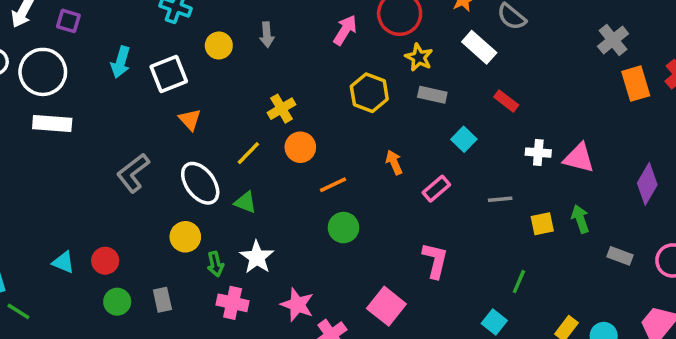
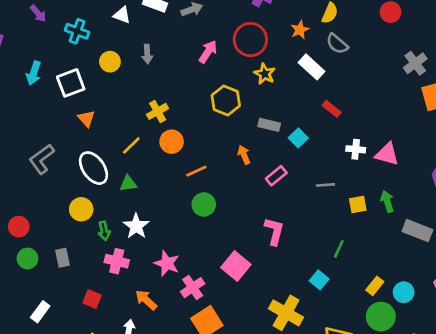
gray rectangle: (432, 95) -> (269, 125), moved
green triangle: (245, 202) -> (128, 183), turned -30
gray rectangle: (620, 256) -> (417, 231), size x1.5

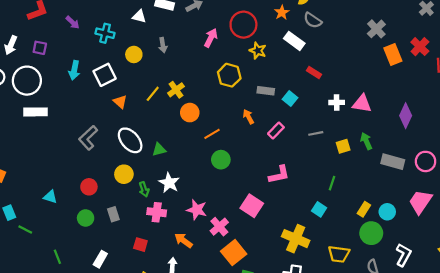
yellow line: (131, 145) -> (153, 94), moved
red circle: (19, 227) -> (89, 187), moved
pink L-shape: (274, 231) -> (279, 175), turned 70

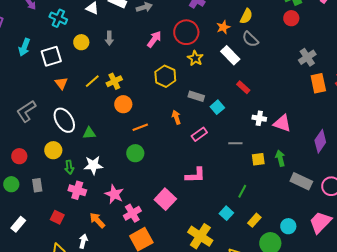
green circle: (221, 160) -> (135, 153), moved
white star: (169, 183) -> (93, 165), turned 30
yellow rectangle: (364, 209) -> (254, 220), moved

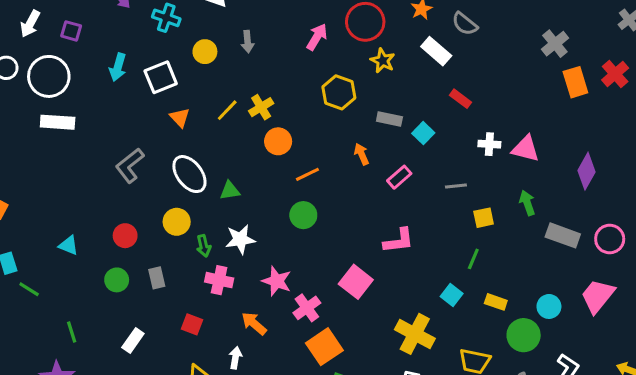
yellow square: (258, 159) -> (484, 218), moved
yellow rectangle: (254, 220) -> (496, 302), turned 72

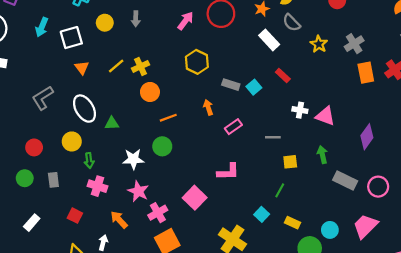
yellow star: (383, 61) -> (319, 44), moved
cyan square: (423, 133) -> (254, 87), moved
white star: (240, 239) -> (133, 159), moved

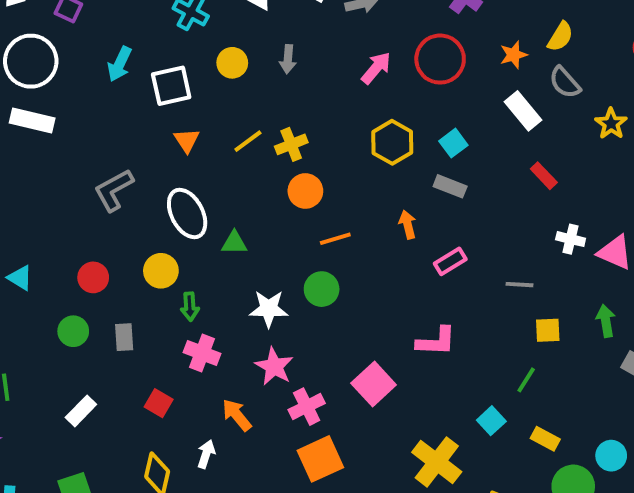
cyan square: (254, 87) -> (453, 143), moved

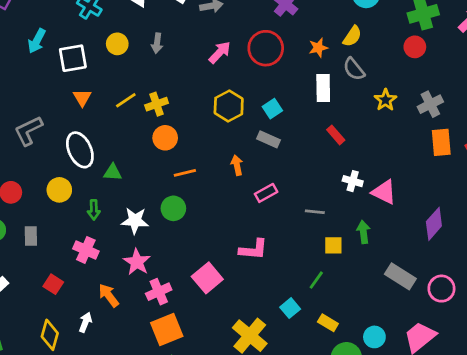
white rectangle: (523, 111) -> (323, 88), turned 36
green arrow: (190, 307) -> (94, 210), moved
green arrow: (606, 321) -> (363, 232), moved

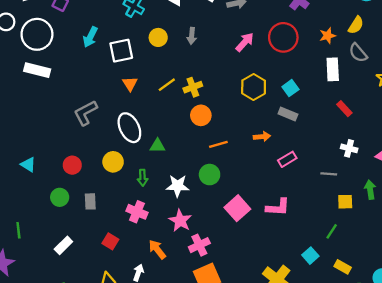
orange arrow: (237, 165) -> (262, 137), turned 98
white cross: (353, 181) -> (349, 148), moved
pink square: (207, 278) -> (237, 208), moved

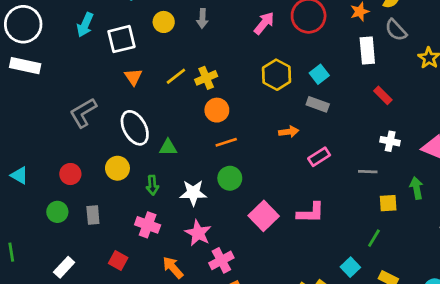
orange line: (218, 144) -> (226, 142), moved

